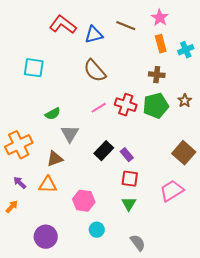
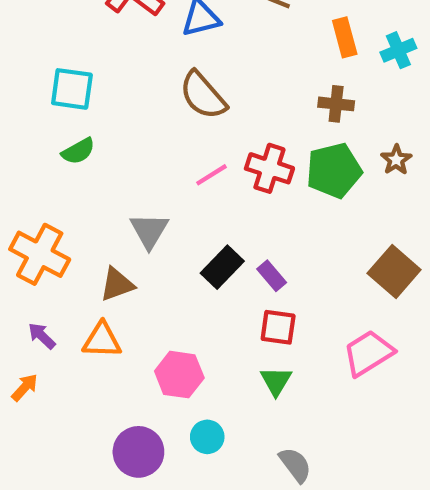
green semicircle: (53, 114) -> (78, 151), moved
orange cross: (19, 145) -> (40, 254), turned -36
purple circle: (46, 237) -> (138, 452), moved

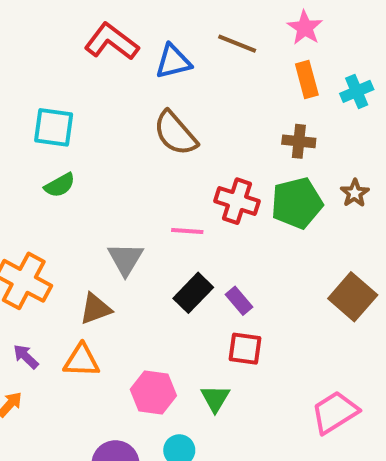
pink line: (211, 175) -> (187, 231), moved, turned 36
pink trapezoid: (368, 353) -> (335, 412), moved
green triangle: (276, 381) -> (215, 398), moved

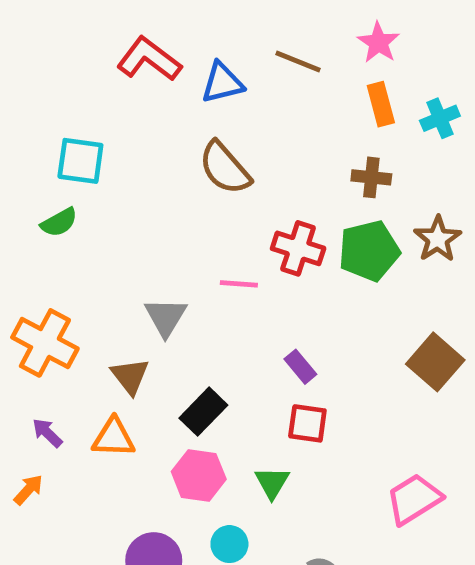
green semicircle: (60, 185) -> (59, 222), moved
brown star: (355, 193) -> (438, 239), size x1.4
black rectangle: (193, 293) -> (203, 412), moved
brown triangle: (96, 309) -> (130, 376), turned -48

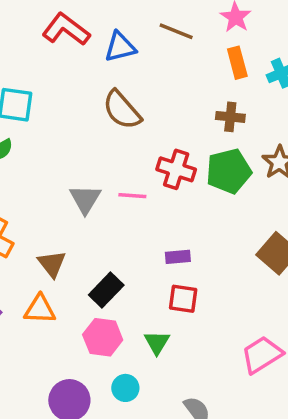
gray triangle: (166, 317) -> (85, 199), moved
purple rectangle: (300, 367) -> (178, 257), turned -55

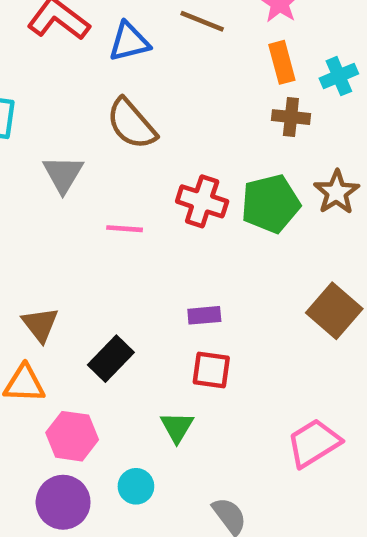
brown cross: (230, 117) -> (291, 117), moved
pink line: (132, 196) -> (125, 229), moved
gray triangle: (85, 199) -> (63, 174), moved
pink hexagon: (103, 337) -> (72, 436), moved

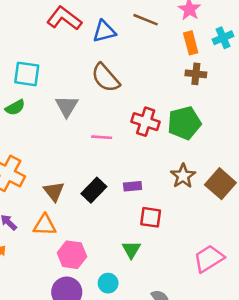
cyan cross: (339, 76) -> (223, 38), moved
brown star: (337, 192) -> (183, 176), moved
purple rectangle: (204, 315) -> (133, 186), moved
black rectangle: (111, 359) -> (94, 190), moved

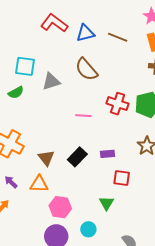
brown line: (146, 20) -> (118, 37), moved
gray triangle: (67, 106) -> (51, 81), moved, turned 42

